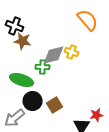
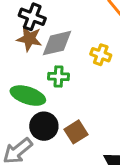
black cross: (15, 26) -> (32, 17), moved
gray diamond: (54, 55) -> (57, 43), moved

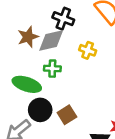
black cross: (32, 17) -> (63, 19), moved
brown star: (29, 39) -> (28, 37), turned -30

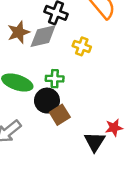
green cross: (52, 69) -> (55, 79), moved
black circle: (40, 110) -> (47, 101), moved

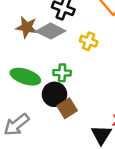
brown star: (19, 32) -> (27, 27), turned 30
gray diamond: (43, 36) -> (51, 31), turned 40

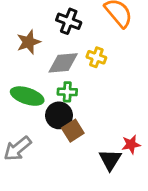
brown star: (27, 27) -> (29, 42), turned -30
gray diamond: (51, 31) -> (63, 63), moved, turned -32

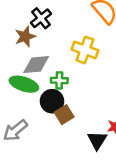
black cross: (69, 21) -> (41, 18), moved, turned 30
yellow cross: (96, 57) -> (85, 50), size x1.5
gray diamond: (63, 63) -> (36, 65), moved

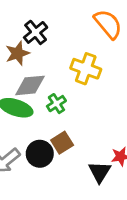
green cross: (59, 80) -> (56, 104), turned -35
black circle: (52, 101) -> (40, 154), moved

